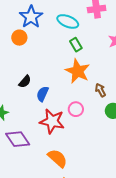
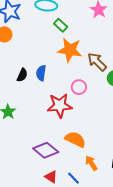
brown arrow: (100, 90) -> (97, 62), size x1.5
blue semicircle: (42, 94) -> (41, 73), moved
purple diamond: (18, 139) -> (46, 150), moved

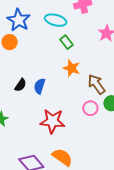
orange star: (70, 50) -> (72, 68), size x0.7
pink circle: (79, 87) -> (90, 108), moved

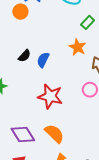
green rectangle: (67, 42) -> (88, 22), moved, turned 72

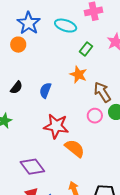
black semicircle: (24, 56) -> (16, 87), moved
orange semicircle: (54, 134) -> (75, 148), moved

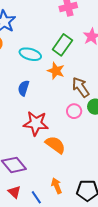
cyan ellipse: (66, 26) -> (30, 54), moved
green rectangle: (86, 49) -> (62, 45), size x1.5

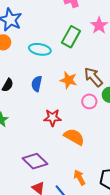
orange star: (56, 71) -> (68, 80), moved
red star: (36, 123) -> (52, 118), size x0.7

